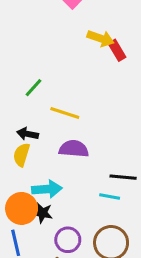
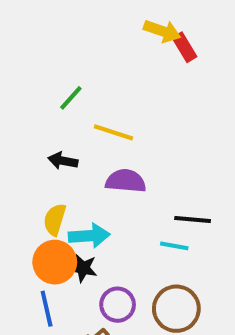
yellow semicircle: (22, 155) -> (55, 220), moved

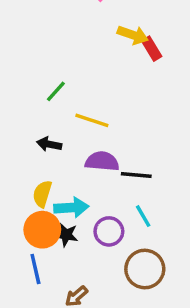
black line: (193, 220) -> (136, 175), moved
cyan line: (174, 246) -> (143, 216), turned 50
purple circle: (118, 305) -> (109, 231), moved

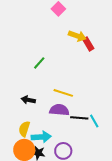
green line: (56, 91) -> (39, 63), moved
yellow line: (92, 120) -> (63, 93), moved
cyan line: (143, 216) -> (94, 121), moved

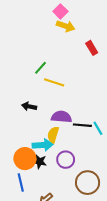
yellow arrow: (77, 36) -> (66, 26), moved
yellow line: (63, 93) -> (54, 82), moved
yellow semicircle: (24, 129) -> (53, 135), moved

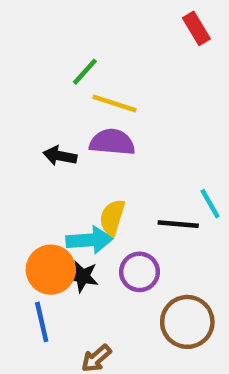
purple semicircle: (61, 117) -> (112, 142), moved
black line: (82, 125) -> (178, 224), moved

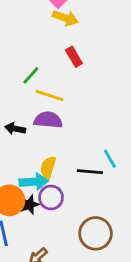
red rectangle: (196, 28) -> (74, 57), moved
purple circle: (140, 272) -> (51, 197), moved
black star: (83, 276) -> (29, 205), turned -30

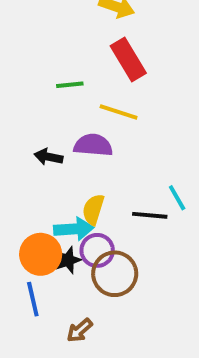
red rectangle: (74, 57) -> (128, 59), size x1.5
green line: (31, 75) -> (70, 85), turned 42
yellow line: (50, 96) -> (119, 112), moved
brown circle: (96, 233) -> (115, 274), moved

